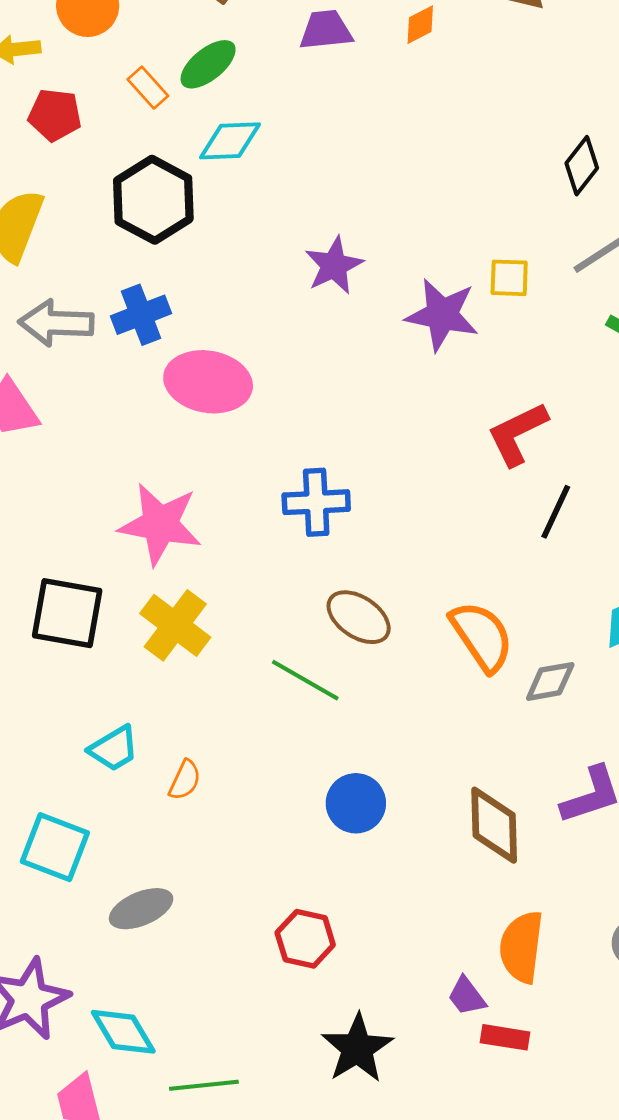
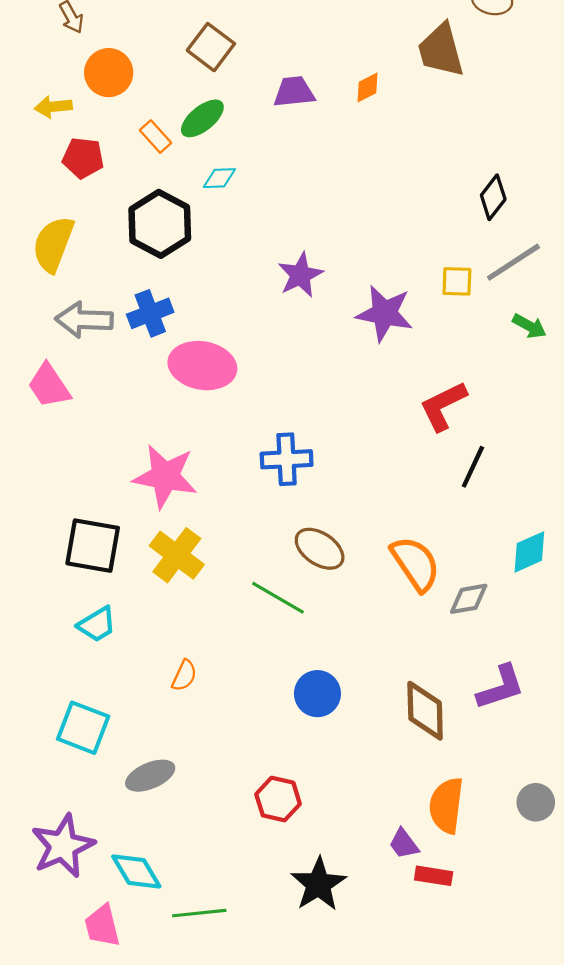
cyan diamond: (230, 141) -> (219, 178), size x0.7
yellow square: (509, 278) -> (457, 281), moved
cyan trapezoid: (114, 749) -> (97, 624), moved

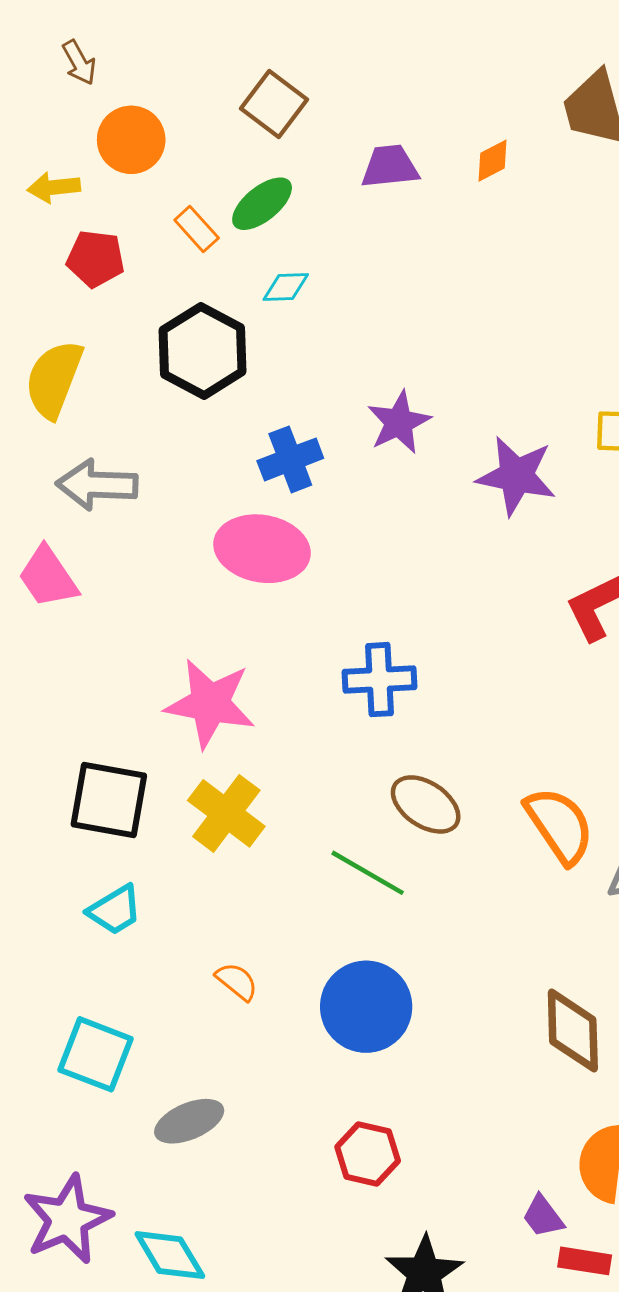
blue cross: (150, 313) -> (290, 459), moved
orange semicircle: (184, 676) -> (237, 981), turned -76
blue circle: (317, 694) -> (366, 1007), moved, size x1.4

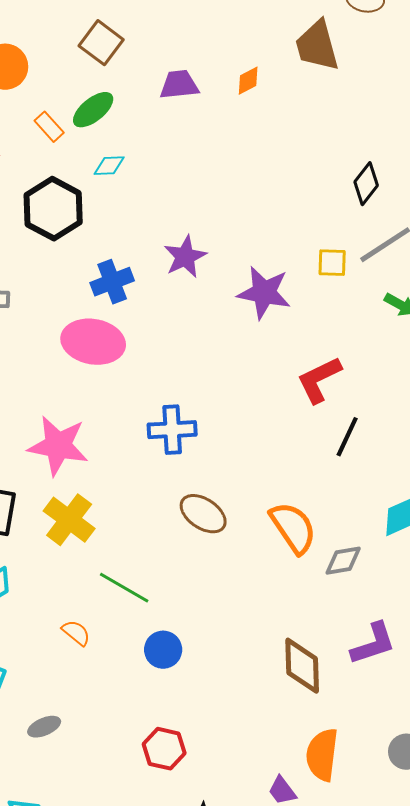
green line: (368, 873) -> (124, 588), moved
blue circle: (366, 1007) -> (163, 650), size x0.6
gray ellipse: (189, 1121) -> (44, 727), size x0.7

